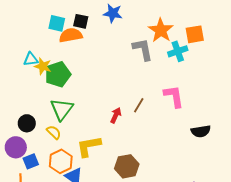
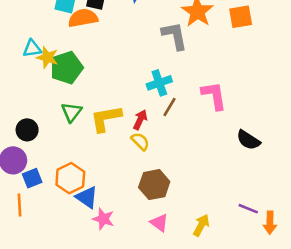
cyan cross: (178, 51) -> (159, 83), moved
green triangle: (62, 109) -> (72, 112), size x0.7
black semicircle: (201, 131) -> (248, 140), turned 42
yellow semicircle: (54, 132) -> (140, 141), moved
yellow L-shape: (89, 146) -> (106, 118), moved

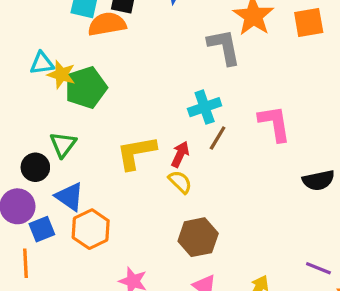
green triangle: (72, 112) -> (63, 145), moved
black semicircle: (248, 140) -> (318, 180), turned -45
blue triangle: (87, 197) -> (70, 197), moved

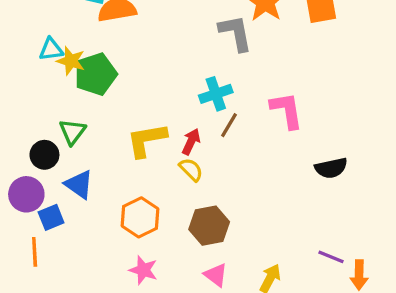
orange hexagon: (91, 229) -> (140, 217), moved

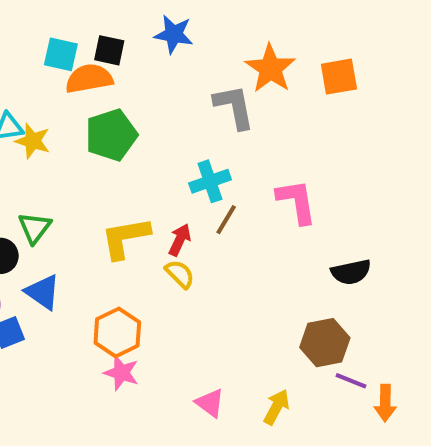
green pentagon: (96, 74) -> (111, 135), moved
brown hexagon: (209, 226) -> (325, 343), moved
pink star: (143, 270) -> (121, 373), moved

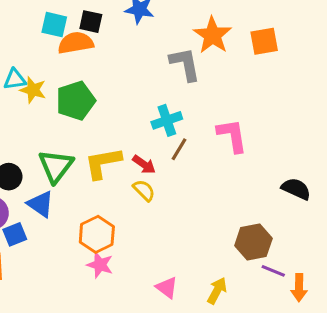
green pentagon: (111, 135) -> (76, 101), moved
green triangle: (35, 228) -> (56, 166), moved, size x1.4
red arrow: (180, 240) -> (144, 164), turned 100
black semicircle: (351, 272) -> (296, 189), moved, turned -144

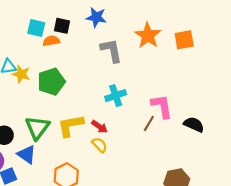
orange semicircle: (76, 43) -> (51, 41), size x0.7
gray L-shape: (185, 64) -> (111, 50), moved
brown line: (179, 149) -> (149, 123), moved
black semicircle: (296, 189) -> (194, 124), moved

